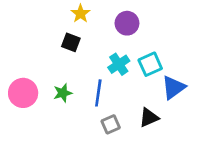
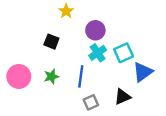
purple circle: (127, 23) -> (95, 30), moved
black square: (71, 42) -> (51, 42), moved

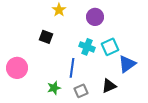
purple circle: (95, 30) -> (95, 17), moved
cyan cross: (98, 53) -> (87, 47), turned -35
green star: (51, 76) -> (54, 88), moved

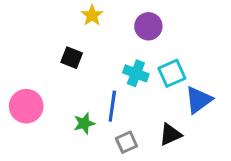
green star: (54, 88) -> (84, 123), moved

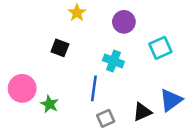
cyan square: (172, 73) -> (160, 48), moved
blue triangle: (199, 100) -> (171, 100), moved
green star: (84, 123) -> (50, 104), moved, turned -30

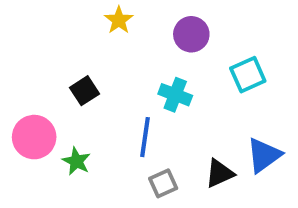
black square: (60, 48) -> (85, 91), moved, turned 36

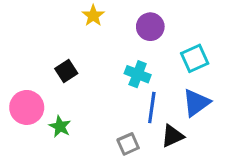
blue line: (145, 137) -> (152, 107), moved
blue triangle: (264, 155) -> (196, 103), moved

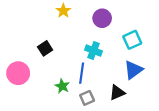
blue line: (152, 107) -> (82, 73), moved
green star: (60, 126) -> (62, 86), moved

